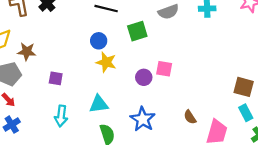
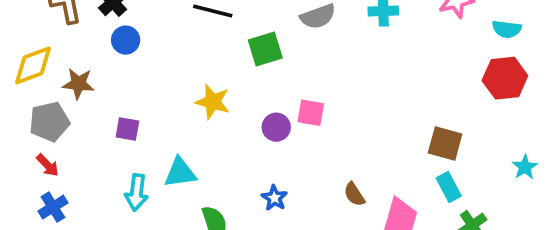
blue circle: (99, 41) -> (126, 40), moved
cyan triangle: (99, 104) -> (180, 173), moved
blue star: (143, 119) -> (274, 198), size x0.6

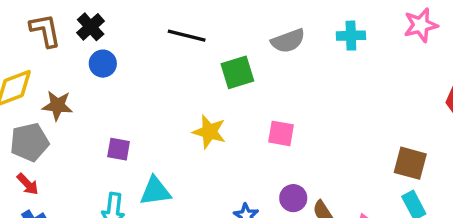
yellow star: (213, 102) -> (209, 132), moved
purple circle: (276, 127) -> (293, 198), moved
purple square: (127, 129) -> (119, 149), moved

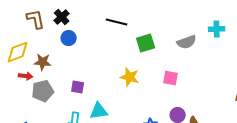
cyan cross: (351, 36) -> (217, 29), moved
gray semicircle: (288, 41) -> (187, 42), moved
gray pentagon: (29, 142) -> (43, 91), moved
red arrow: (28, 184) -> (26, 76), moved, turned -40

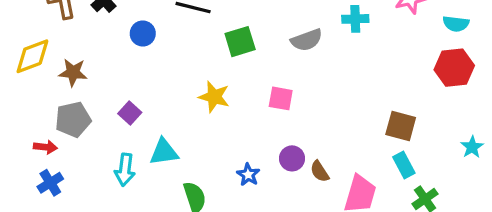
blue circle: (69, 38) -> (143, 33), moved
red arrow: (26, 76) -> (45, 147), moved
purple square: (78, 87) -> (130, 113), turned 32

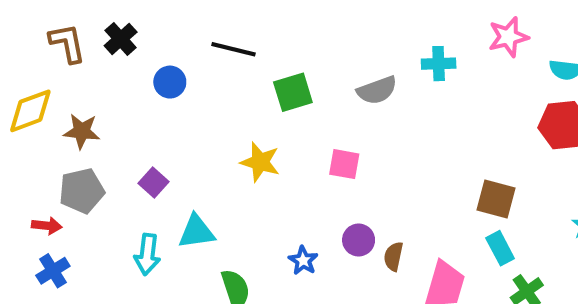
brown semicircle: (320, 171) -> (393, 256), turned 45

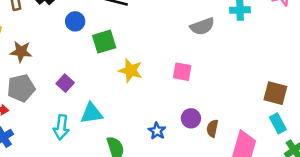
green square: (293, 92) -> (104, 42), moved

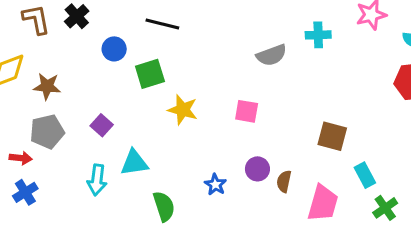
brown square: (275, 93) -> (332, 136), moved

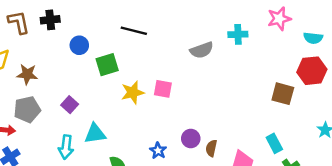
black cross: (77, 16) -> (50, 20), turned 36
black line: (162, 24) -> (134, 31), moved
yellow star: (183, 110) -> (133, 92), turned -30
pink square: (247, 111) -> (163, 89), moved
brown square: (332, 136) -> (283, 94), moved

